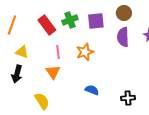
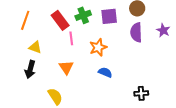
pink line: (58, 52) -> (71, 38), moved
blue semicircle: (92, 90) -> (105, 72), moved

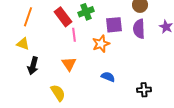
purple square: (109, 16) -> (114, 25), moved
yellow triangle: (35, 47) -> (23, 44), moved
blue semicircle: (105, 72) -> (108, 77), moved

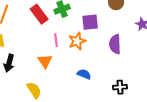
purple semicircle: (139, 29) -> (115, 44), moved
pink line: (74, 35) -> (56, 40), moved

